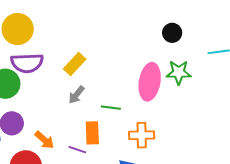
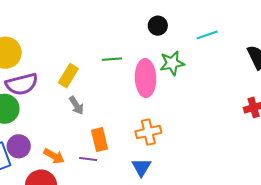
gray arrow: (76, 95) -> (76, 105), turned -60
green line: (111, 108) -> (112, 59), moved

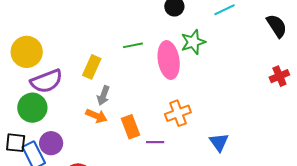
gray arrow: (76, 105) -> (103, 96), turned 60
orange arrow: (54, 156) -> (96, 116), moved
purple line: (88, 159) -> (155, 142), moved
blue triangle: (141, 167) -> (219, 142), moved

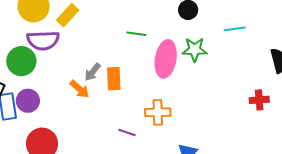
yellow rectangle: (92, 67) -> (68, 15), moved
red cross: (279, 76) -> (259, 100), moved
orange rectangle: (130, 127) -> (114, 79), moved

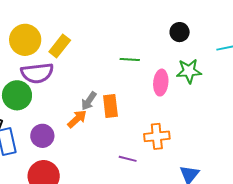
pink ellipse: (166, 59) -> (161, 83), size x0.7
orange arrow: (80, 89) -> (77, 119), turned -80
purple circle: (28, 101) -> (42, 136), moved

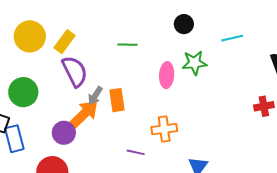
green line: (130, 60) -> (127, 45), moved
purple semicircle: (37, 73) -> (75, 71), moved, turned -108
orange arrow: (77, 119) -> (84, 114), size x1.5
purple circle: (42, 136) -> (64, 133), moved

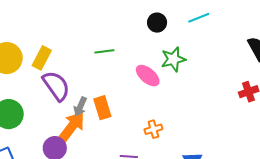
cyan line: (232, 38) -> (199, 18), moved
pink ellipse: (167, 75) -> (148, 76), turned -45
orange cross: (164, 129) -> (153, 129), size x0.7

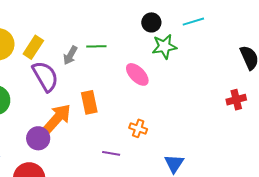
green star: (173, 59) -> (164, 47), moved
gray arrow: (80, 107) -> (70, 55), moved
orange cross: (153, 129) -> (138, 128), turned 30

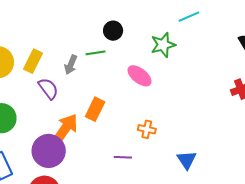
black circle: (151, 22) -> (113, 31), moved
purple semicircle: (45, 76) -> (48, 89), size x0.7
orange rectangle: (89, 102) -> (95, 109), turned 45
purple circle: (38, 138) -> (49, 151), size x1.4

